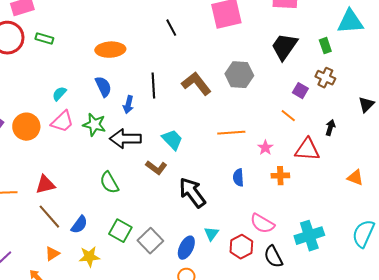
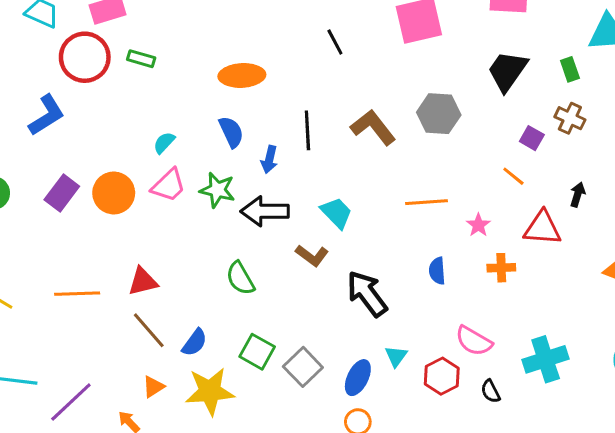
yellow star: (89, 257) -> (210, 391), size x1.5
black semicircle: (273, 257) -> (491, 391), size x0.7

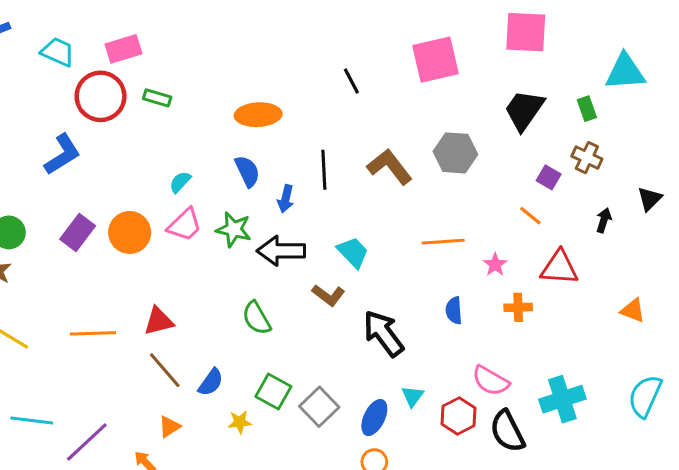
black arrow: (578, 194) -> (604, 220), moved
yellow star: (210, 391) -> (240, 422), moved, size x0.5
black semicircle: (491, 391) -> (507, 431), size x1.8

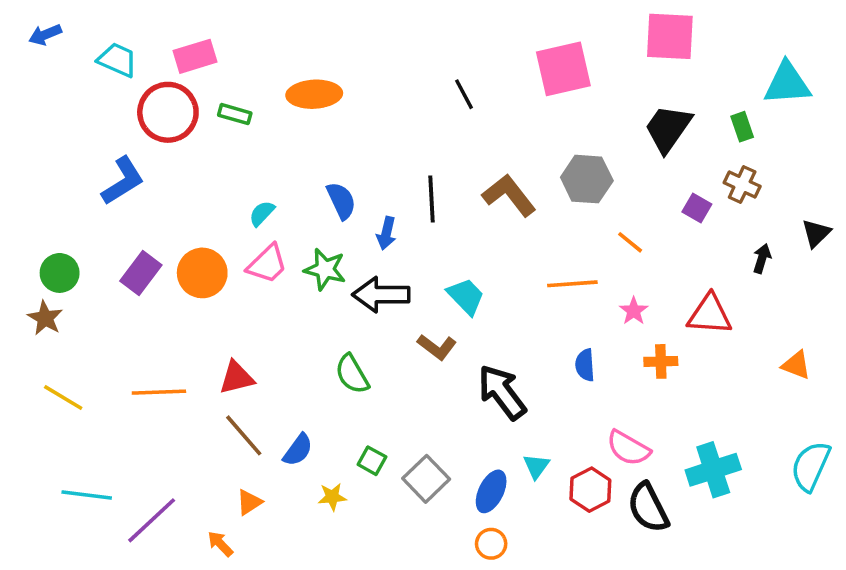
orange ellipse: (258, 115) -> (314, 94), moved
orange line: (530, 216) -> (630, 242), moved
green square: (273, 392) -> (372, 461), size x0.7

